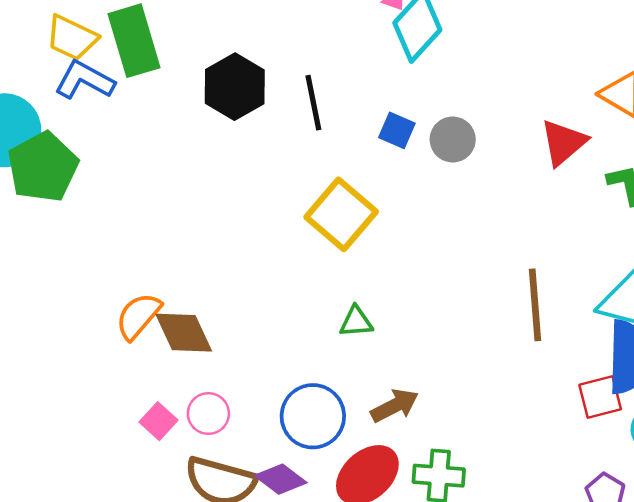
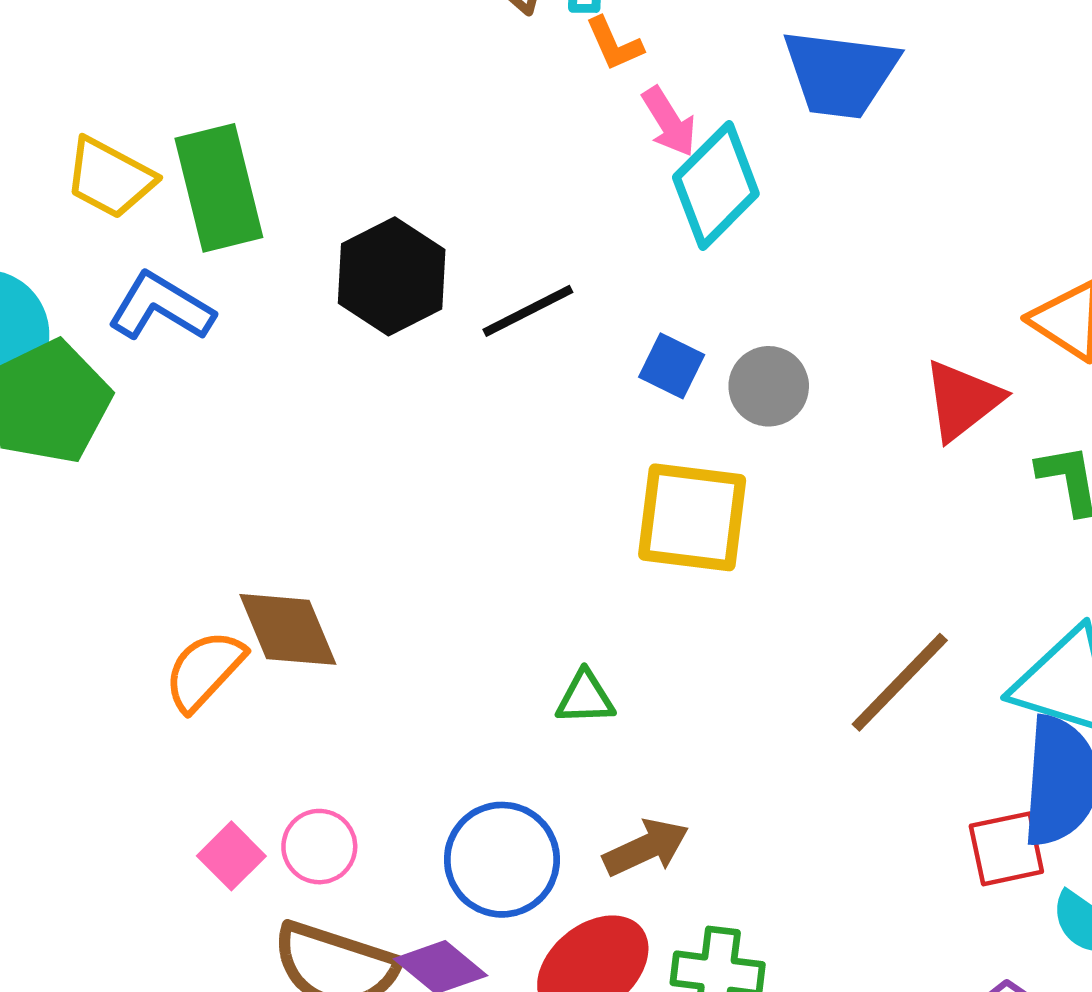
blue L-shape: (85, 80) -> (161, 307), moved
black line: (313, 103) -> (528, 311), turned 72
yellow square: (341, 214) -> (692, 517), moved, turned -36
brown line: (535, 305) -> (900, 682), turned 46
brown diamond: (184, 333) -> (288, 629), moved

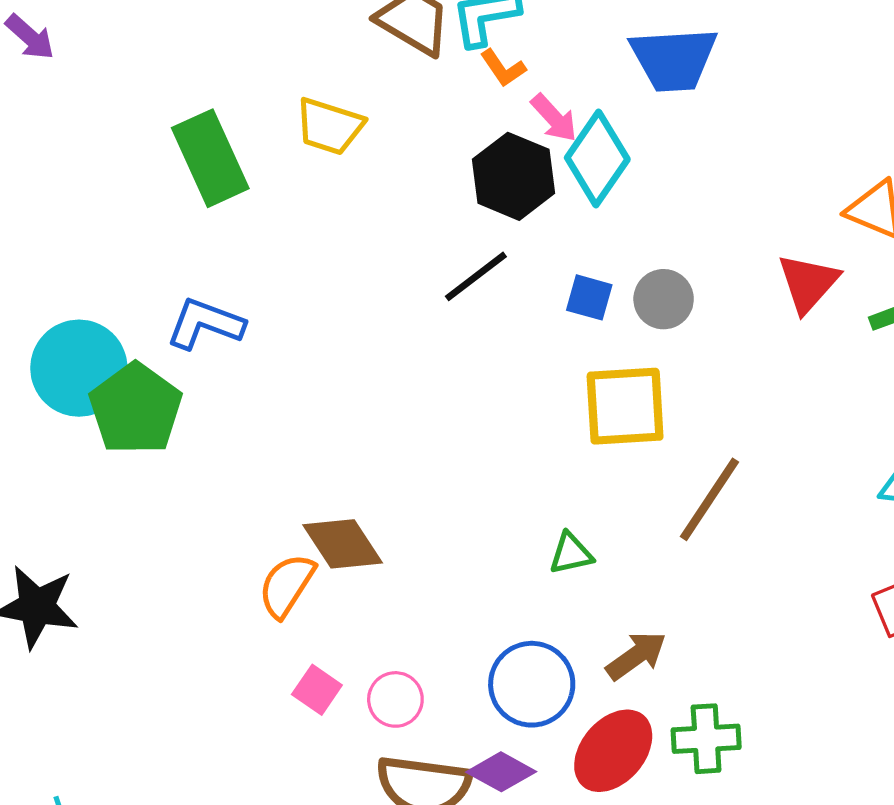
yellow trapezoid: (110, 178) -> (329, 126), moved
green rectangle: (219, 188) -> (210, 158), moved
black hexagon: (392, 276) -> (513, 176), moved
brown line: (900, 682) -> (710, 499), moved
pink square: (231, 856) -> (317, 690), moved

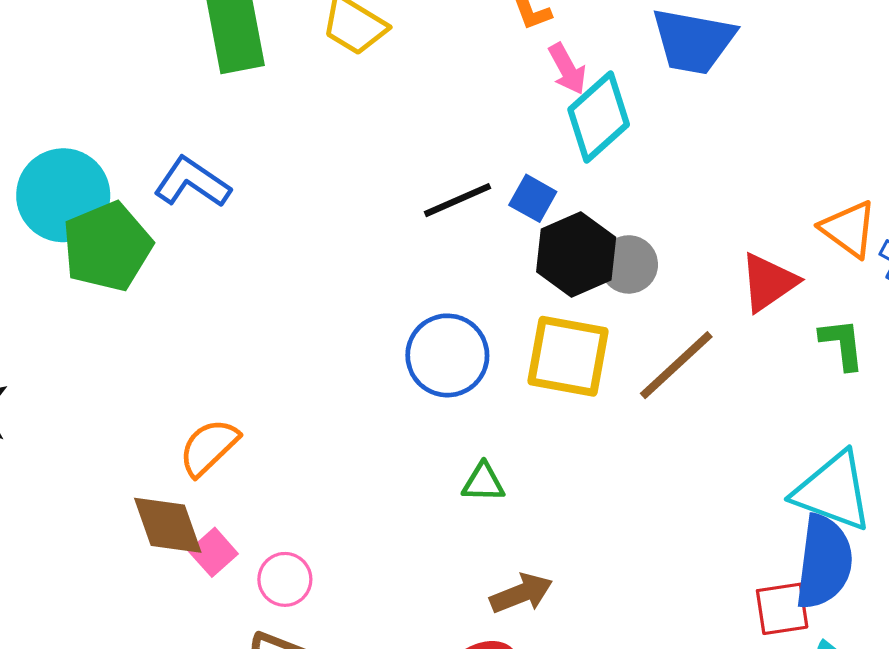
black hexagon: (513, 176) -> (576, 254), moved
blue square: (589, 297) -> (533, 198), moved
brown line: (710, 499) -> (676, 365), moved
brown diamond: (343, 544) -> (168, 525), moved
blue circle: (532, 684) -> (447, 355), moved

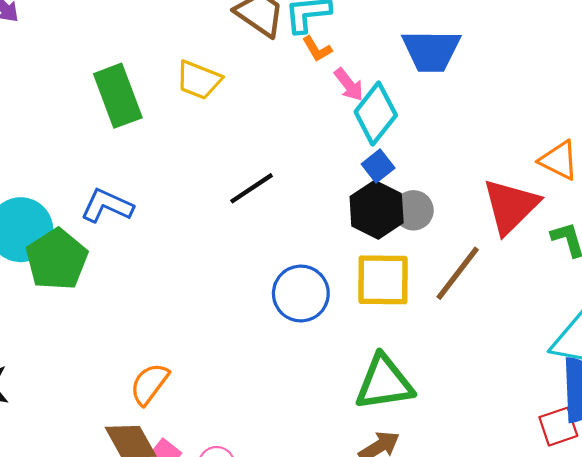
blue square: (533, 198) -> (378, 166), moved, turned 32
black line: (457, 200) -> (252, 188), moved
red triangle: (768, 282) -> (511, 206), size x1.4
green triangle: (483, 482) -> (384, 383), moved, size x2.0

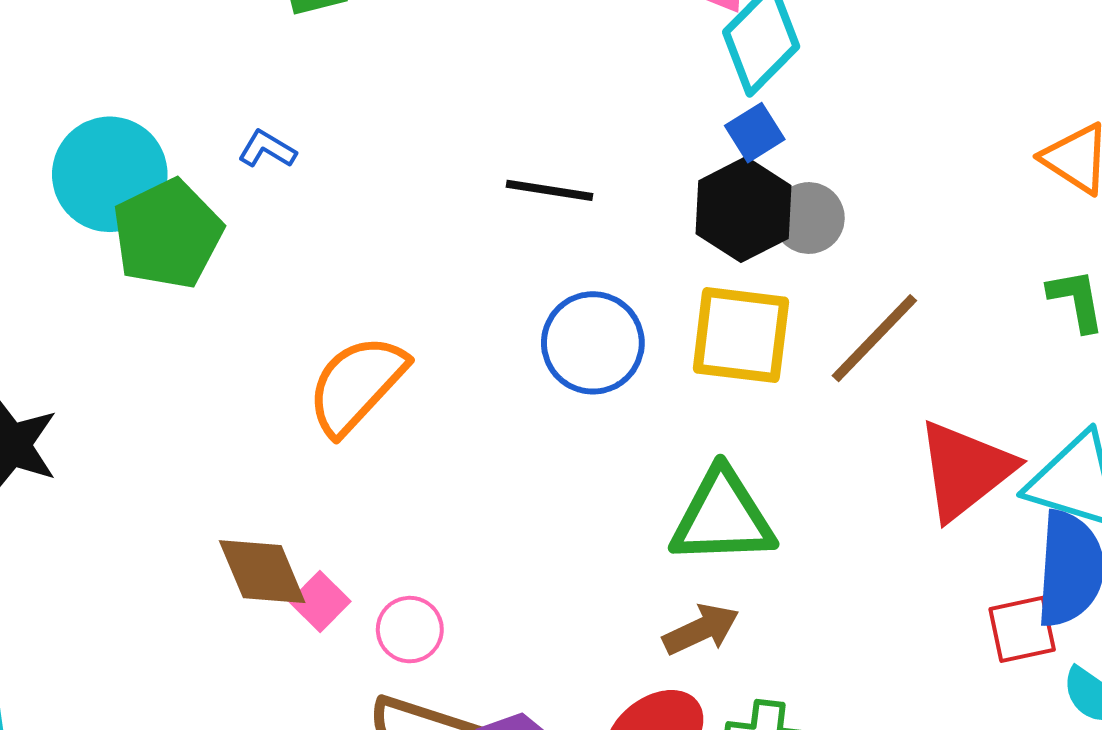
black line: (252, 188) -> (549, 190), moved, turned 36
blue L-shape: (107, 206) -> (267, 149), size x0.6
red triangle: (511, 206) -> (965, 470), moved
orange semicircle: (149, 384) -> (357, 385), moved, size x1.4

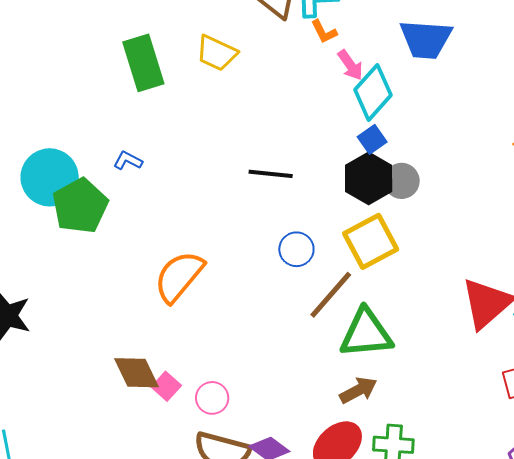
yellow square: (741, 335) -> (371, 241), turned -32
brown line: (874, 338) -> (331, 295), moved
blue circle: (593, 343) -> (296, 249), size x0.7

